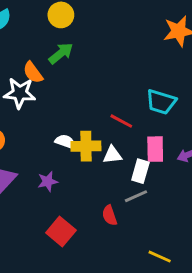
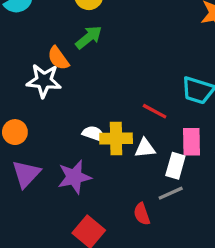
purple star: (48, 181) -> (74, 177), size x1.5

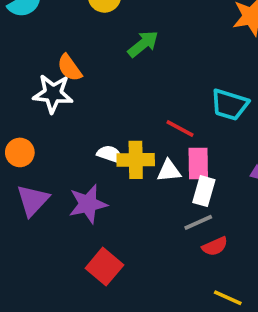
green arrow: (89, 37) -> (143, 44), moved
pink rectangle: (192, 142) -> (198, 163), moved
red semicircle: (142, 214) -> (215, 246), moved, turned -95

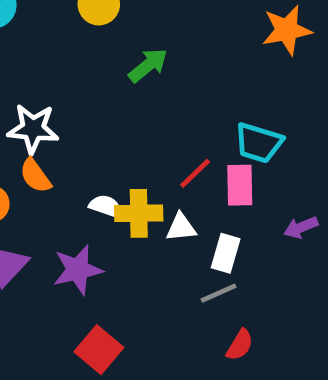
orange semicircle: (69, 68) -> (35, 176), moved
red line: (180, 129) -> (195, 173), turned -72
pink rectangle: (198, 163) -> (240, 185), moved
red semicircle: (215, 246) -> (240, 345), moved, turned -35

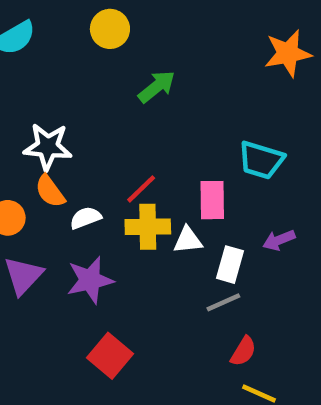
red line: (195, 173) -> (141, 189), moved
pink rectangle: (240, 185) -> (212, 200), moved
white semicircle: (106, 206) -> (86, 218), moved, turned -40
purple arrow: (301, 227) -> (279, 240), moved

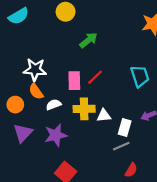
cyan trapezoid: (261, 160) -> (140, 76), turned -125
red line: (141, 189) -> (95, 77), moved
pink rectangle: (212, 200) -> (74, 81), moved

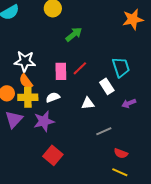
white semicircle: (54, 105) -> (53, 97), moved
yellow cross: (84, 109) -> (28, 97), moved
white rectangle: (125, 128) -> (107, 86), moved, turned -49
red semicircle: (131, 170) -> (121, 153), moved, turned 80

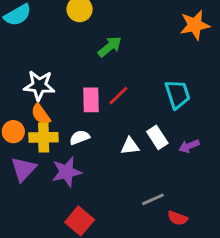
white rectangle: (107, 86) -> (157, 137), moved
gray line: (104, 131) -> (153, 199), moved

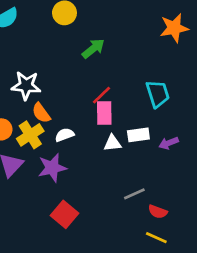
pink rectangle: (91, 100) -> (104, 113), moved
orange semicircle: (41, 114) -> (41, 113), moved
yellow cross: (44, 137) -> (30, 135), turned -32
white rectangle: (157, 137) -> (138, 135), turned -65

